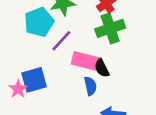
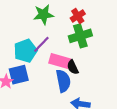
cyan pentagon: (39, 22) -> (25, 51), moved
blue semicircle: (90, 86) -> (63, 81), size x1.5

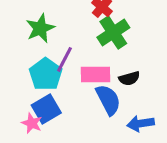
green star: (43, 14) -> (40, 28), moved
black semicircle: (73, 67) -> (129, 78), moved, turned -64

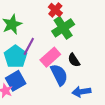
pink rectangle: (95, 74) -> (50, 57), turned -42
black semicircle: (129, 78) -> (74, 60), turned 72

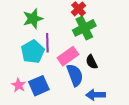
purple line: (29, 46) -> (47, 43), turned -36
blue square: (16, 81) -> (39, 86), moved

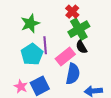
black semicircle: (92, 62) -> (81, 47), moved
blue semicircle: (75, 75) -> (73, 74), turned 35

